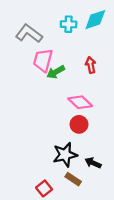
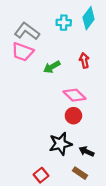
cyan diamond: (95, 20) -> (89, 18), turned -35
pink trapezoid: (43, 60) -> (23, 52), moved, turned -85
brown rectangle: (73, 179) -> (80, 173), moved

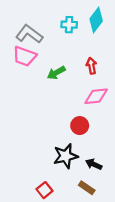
pink diamond: (75, 95) -> (96, 96), moved, turned -50

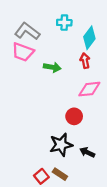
cyan diamond: (96, 20) -> (89, 38), moved
green arrow: (56, 73) -> (52, 67), turned -140
brown rectangle: (87, 188) -> (60, 174), moved

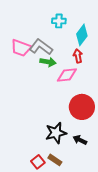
gray L-shape: (27, 31) -> (41, 47), moved
pink diamond: (89, 89) -> (67, 75), moved
red circle: (74, 116) -> (82, 107), moved, size x1.6

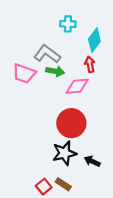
pink trapezoid: (21, 48) -> (24, 74), moved
red circle: (82, 107) -> (71, 123), moved

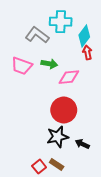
cyan cross: (68, 24) -> (61, 22), size x1.5
gray L-shape: (47, 54) -> (37, 35), moved
red arrow: (90, 64) -> (87, 52), moved

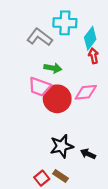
pink trapezoid: (22, 66) -> (40, 87), moved
pink diamond: (69, 77) -> (86, 92), moved
red circle: (64, 110) -> (57, 99), moved

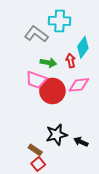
cyan diamond: (90, 38) -> (83, 47), moved
red arrow: (94, 56) -> (71, 61), moved
brown rectangle: (60, 176) -> (35, 150), moved

